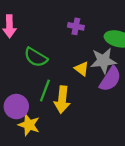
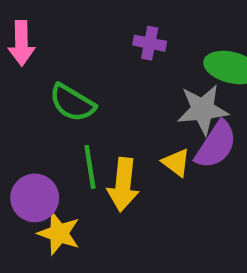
yellow triangle: (82, 69) -> (176, 163), moved
green line: (45, 90) -> (90, 167), turned -30

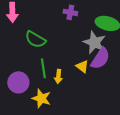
gray star: (203, 109) -> (94, 42), turned 30
yellow arrow: (123, 185) -> (58, 76), size x0.6
yellow star: (59, 233) -> (41, 98), moved

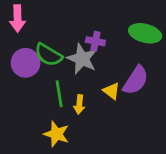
purple cross: (70, 12) -> (95, 41), moved
gray star: (94, 42) -> (82, 59), moved
purple circle: (18, 82) -> (26, 63), moved

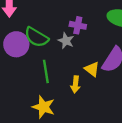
gray star: (82, 59) -> (66, 41), size x0.6
yellow arrow: (79, 104) -> (75, 84), moved

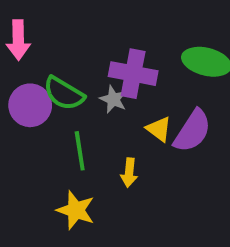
purple cross: (78, 25) -> (133, 74), size x1.6
yellow triangle: (92, 69) -> (159, 129), moved

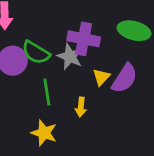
gray star: (113, 99) -> (70, 57), size x1.4
yellow triangle: (159, 129) -> (101, 77), turned 36

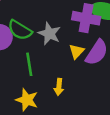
purple cross: (84, 39) -> (86, 18), moved
yellow arrow: (81, 107) -> (59, 87), moved

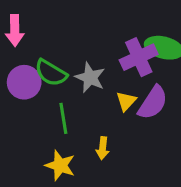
purple cross: (86, 18) -> (139, 57), turned -36

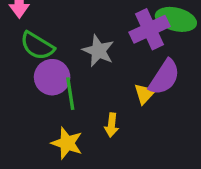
green semicircle: (51, 73) -> (37, 46), moved
purple circle: (24, 82) -> (52, 77), moved
yellow triangle: (126, 101) -> (145, 94), moved

